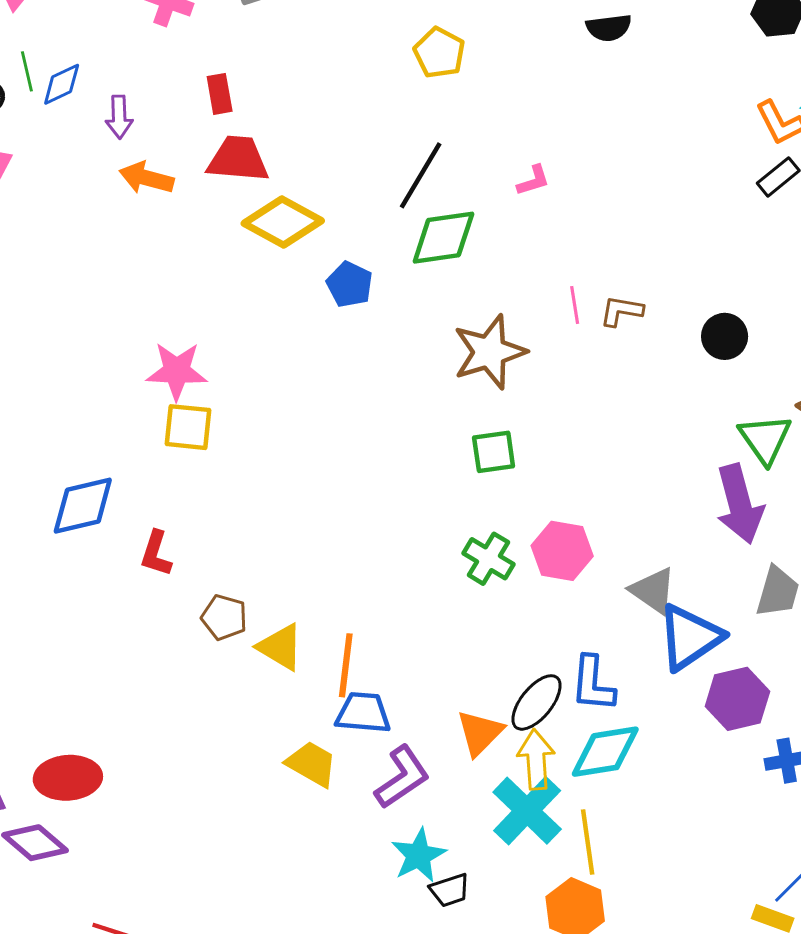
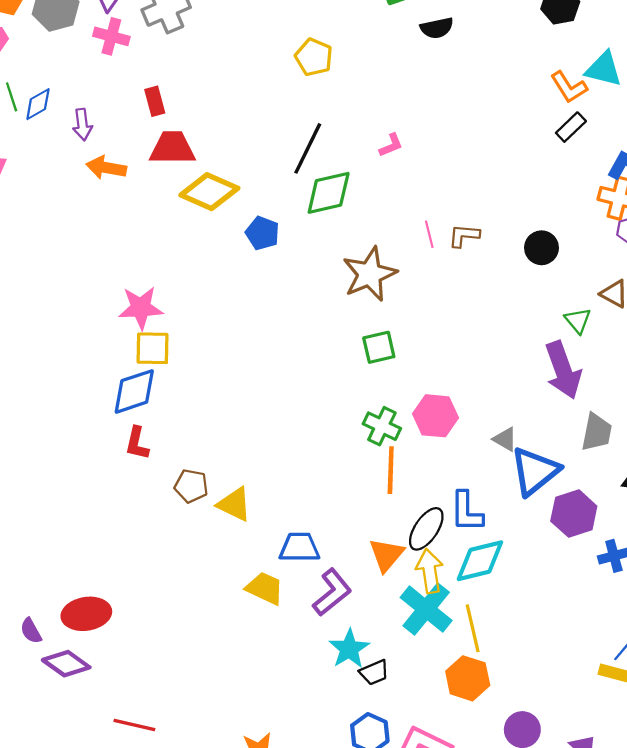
green triangle: (765, 439) -> (578, 321), size x0.7
blue diamond: (83, 506) -> (134, 391), moved
gray triangle: (653, 591) -> (505, 439), size x0.7
orange line: (346, 665) -> (391, 470), moved

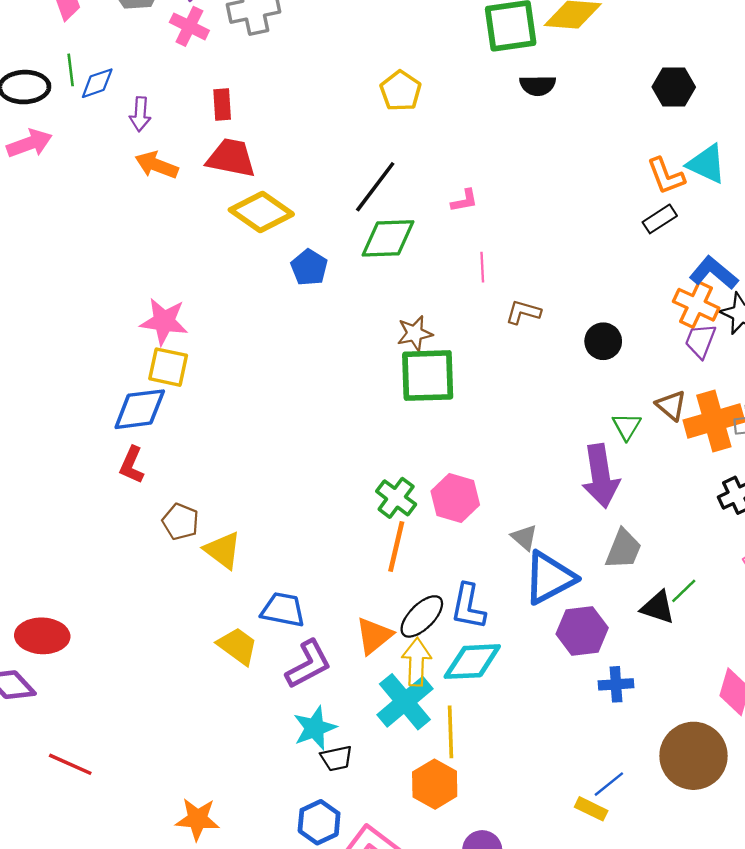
pink line: (429, 234) -> (482, 267), moved
brown star: (370, 274) -> (415, 333), size x0.6
green square: (379, 347) -> (428, 376), moved, size x1.6

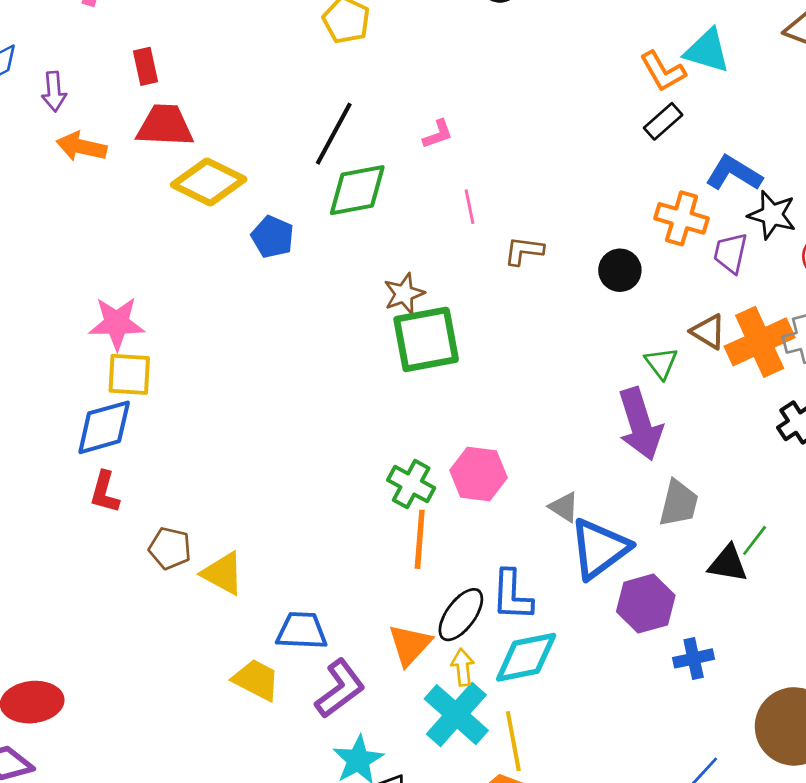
orange cross: (696, 305) -> (682, 218), moved
yellow arrow: (417, 662) -> (463, 667), size x0.7

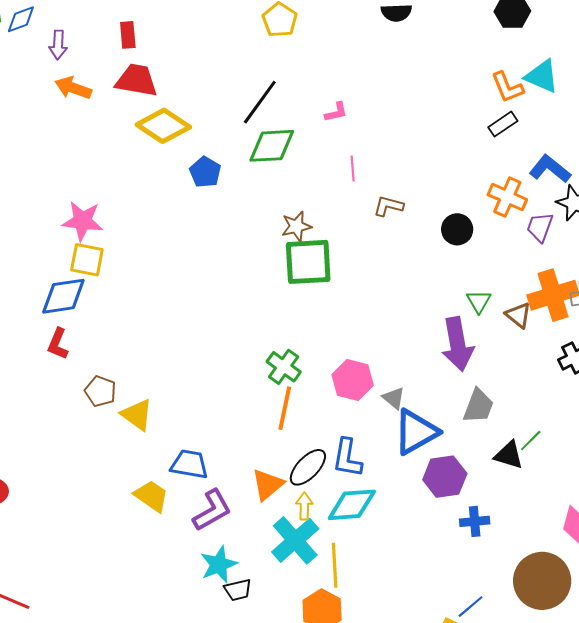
brown triangle: (708, 332) -> (518, 315), moved
pink hexagon: (479, 474) -> (353, 380), moved

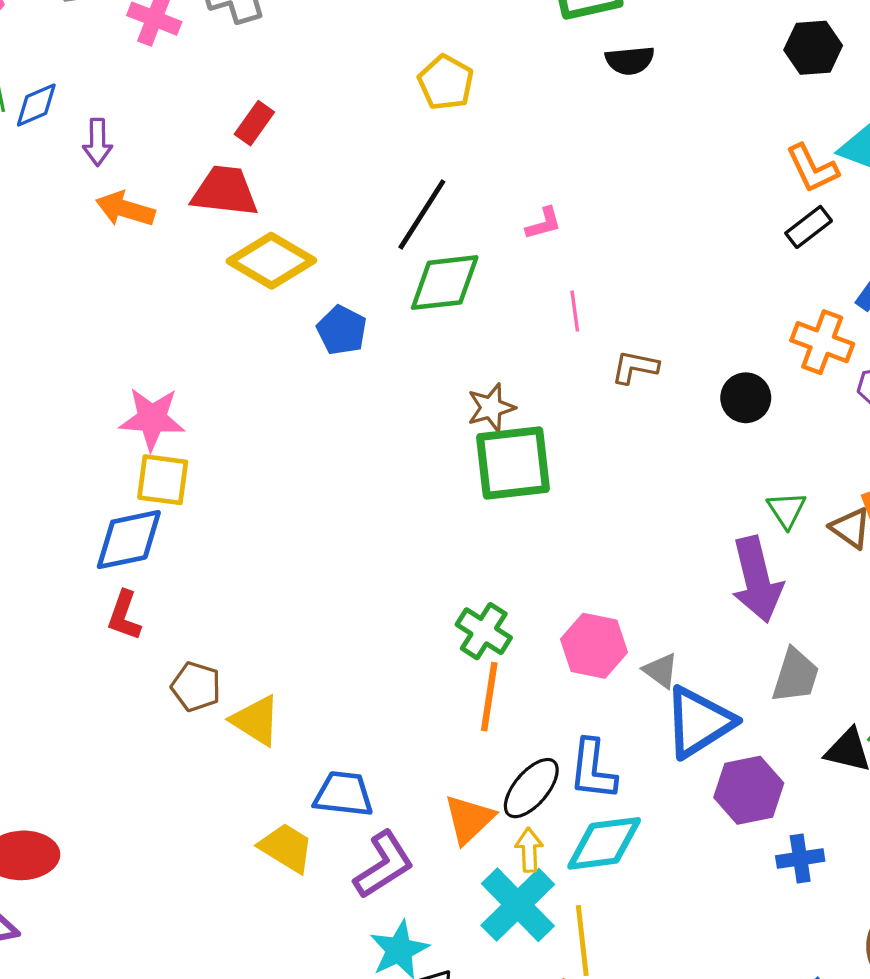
red rectangle: (128, 35) -> (254, 123), moved, turned 44

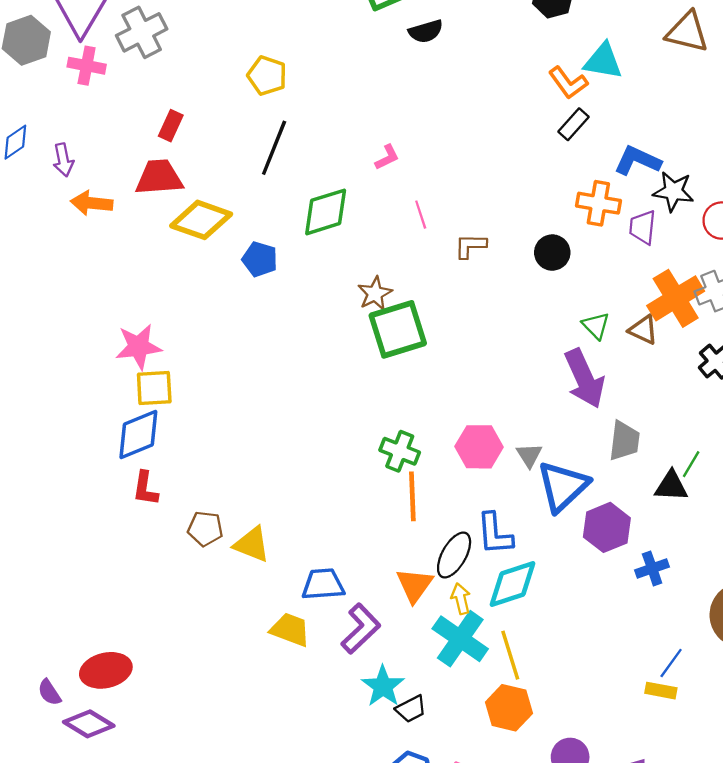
yellow pentagon: (446, 82) -> (267, 76), moved
black line: (422, 214) -> (274, 148), moved
gray triangle: (661, 671) -> (529, 455), turned 32

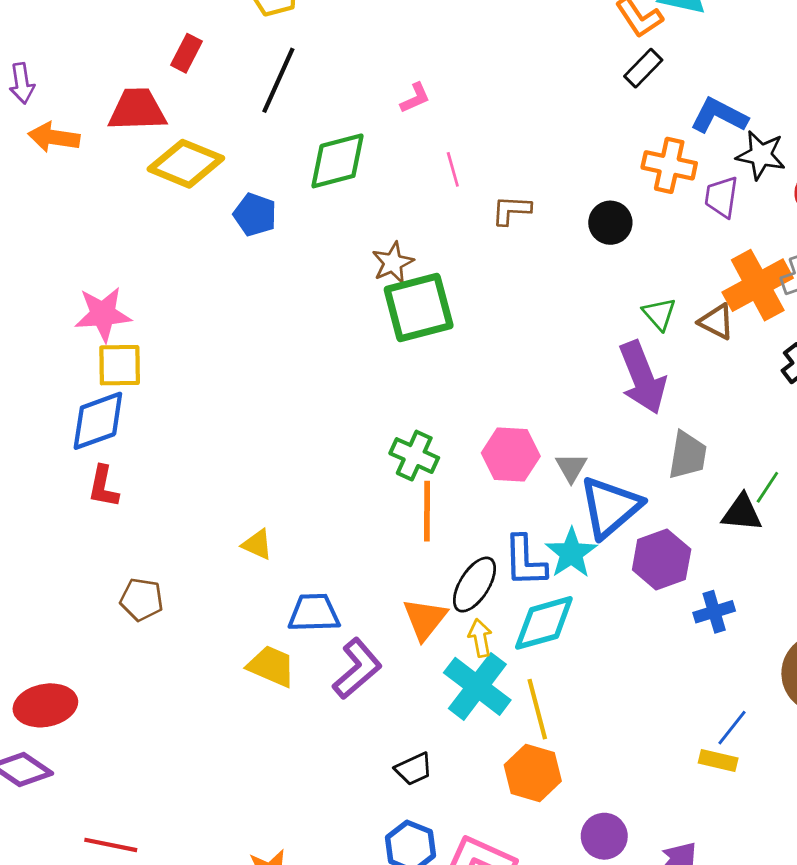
red rectangle: (171, 126) -> (186, 53), moved
brown pentagon: (205, 529) -> (142, 599), moved
yellow triangle: (252, 544) -> (257, 544), moved, size x0.7
cyan star: (383, 686) -> (571, 553), moved

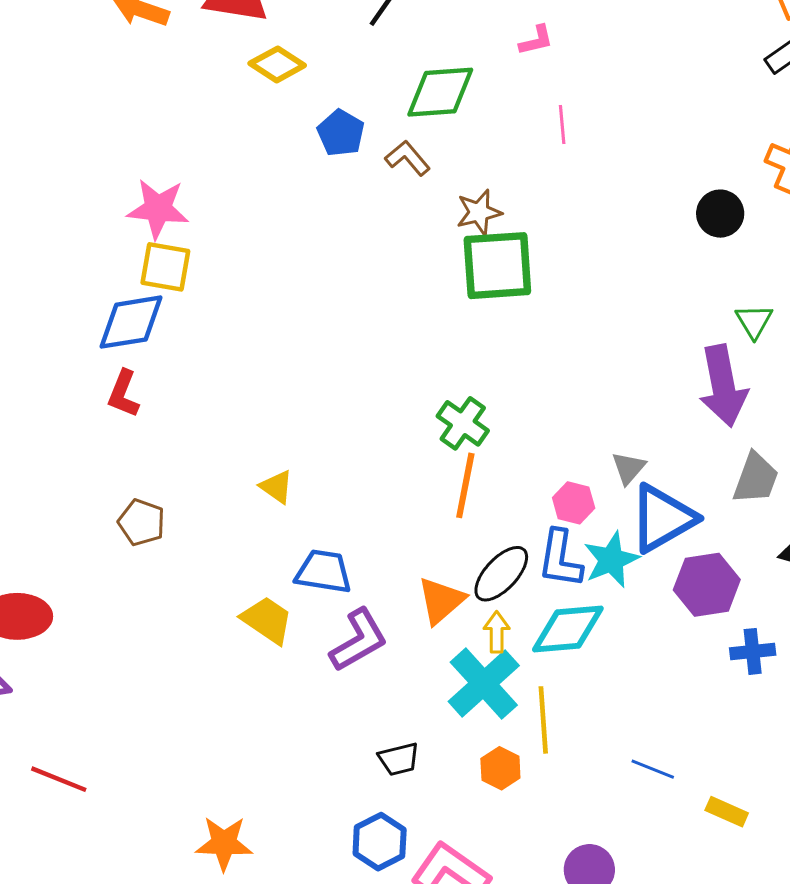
yellow diamond: (186, 164) -> (277, 64), size x0.7
brown L-shape: (511, 210) -> (408, 158), moved, turned 36
pink hexagon: (511, 455) -> (574, 503), moved, size x0.7
blue line: (732, 728) -> (653, 769), moved, turned 63
orange hexagon: (533, 773) -> (500, 768), moved, size x0.7

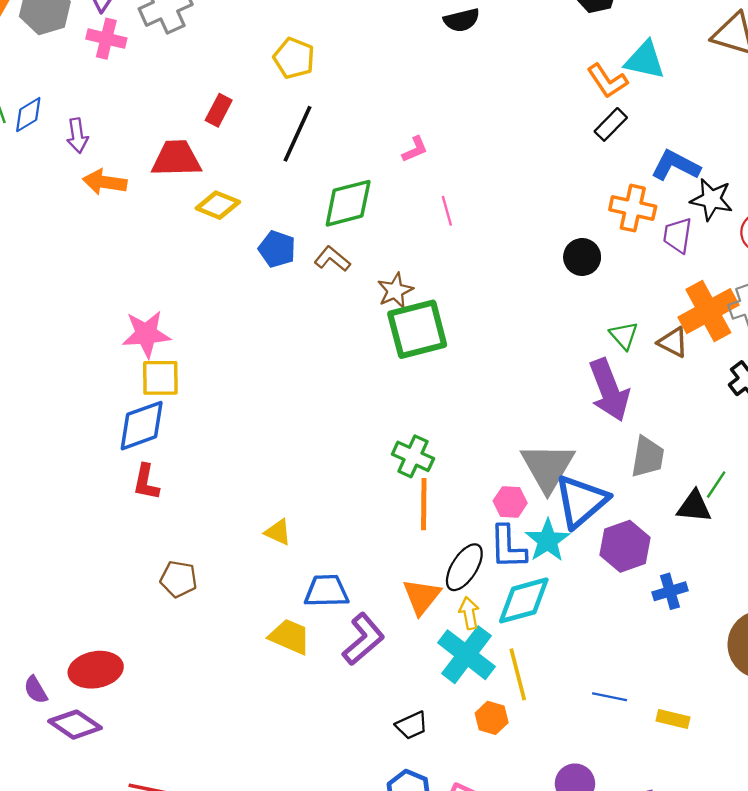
gray triangle: (629, 468) -> (548, 467), size x2.0

